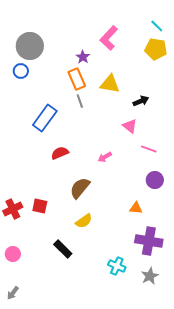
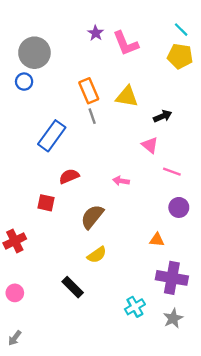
pink L-shape: (109, 38) -> (126, 43), turned -65
purple star: (83, 57) -> (96, 33), moved
pink arrow: (105, 157) -> (121, 181), turned 40
red square: (40, 206) -> (46, 203), moved
cyan cross: (117, 266) -> (135, 307), turned 36

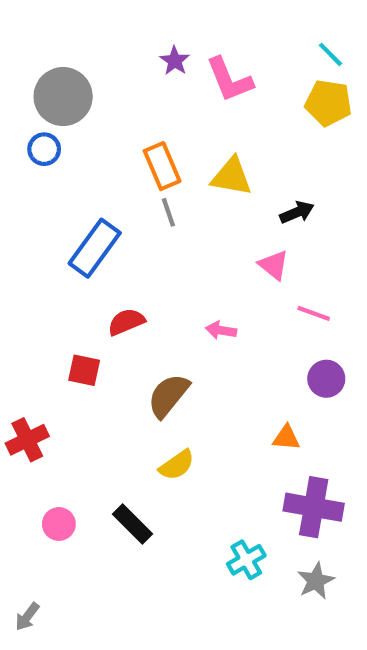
pink circle: (15, 293) -> (59, 524), moved

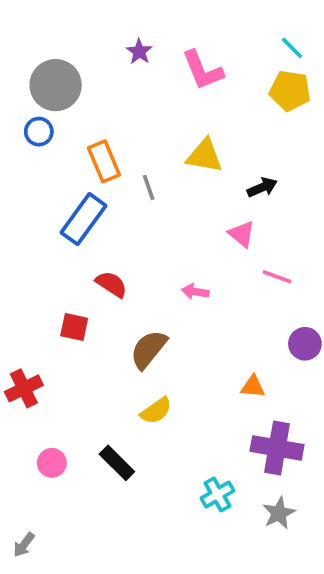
purple star: (175, 61) -> (139, 52), moved
orange rectangle: (162, 166) -> (104, 161), moved
red semicircle: (126, 322) -> (111, 284), turned 56
purple circle: (326, 379) -> (305, 344), moved

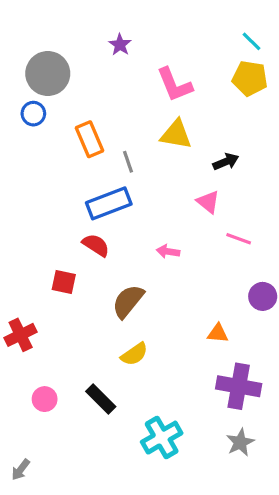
pink L-shape: (203, 70) -> (174, 85), moved
blue rectangle: (83, 219) -> (109, 203), moved, turned 33
cyan cross: (217, 495) -> (162, 438), moved, size x1.4

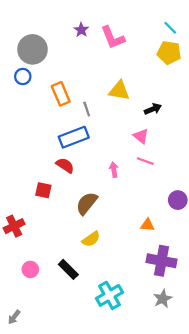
pink L-shape: (174, 85) -> (113, 37), moved
pink line: (239, 239) -> (145, 161), moved
pink arrow: (168, 252) -> (114, 170), turned 72

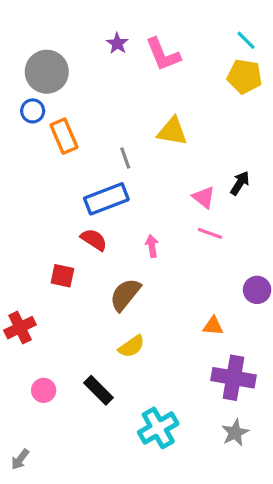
orange rectangle: (61, 94) -> (64, 136), moved
black arrow: (153, 109) -> (240, 183), moved, turned -35
pink arrow: (114, 170) -> (152, 246), moved

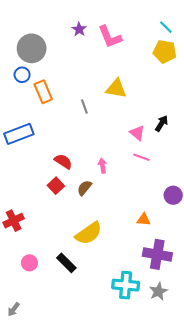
blue rectangle: (106, 199) -> (19, 134), moved
red square: (62, 276) -> (56, 186), moved, turned 35
brown semicircle: (125, 295) -> (84, 188), moved, size x0.7
yellow semicircle: (131, 346) -> (89, 233), size x1.5
cyan cross: (158, 428) -> (126, 285), moved, turned 35

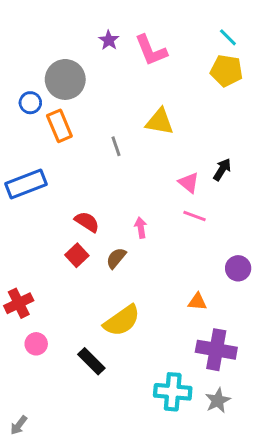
gray circle: (32, 48) -> (65, 79), moved
pink circle: (29, 263) -> (36, 344), moved

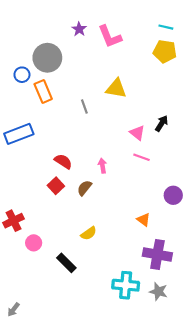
cyan line: (228, 37) -> (166, 27), turned -32
orange triangle: (197, 302) -> (144, 220), turned 32
yellow semicircle: (122, 321) -> (89, 233), size x0.6
pink circle: (36, 344) -> (34, 243), moved
gray star: (218, 401) -> (158, 292), turned -30

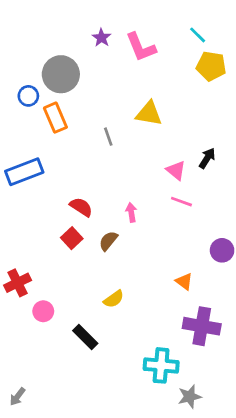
cyan line: (166, 27) -> (198, 35), moved, turned 32
gray star: (158, 292) -> (190, 397), moved, turned -30

